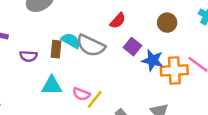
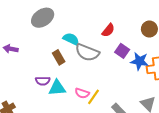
cyan semicircle: (71, 41) -> (71, 39), moved
brown rectangle: (56, 49) -> (59, 57), turned -32
purple semicircle: (28, 56) -> (43, 81), moved

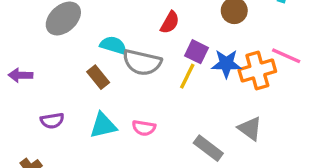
purple semicircle: (43, 81) -> (52, 121), moved
yellow line: (94, 97) -> (187, 76), moved

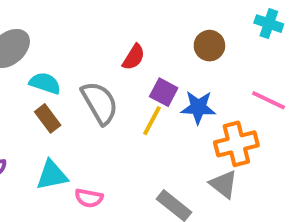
cyan semicircle: (113, 45) -> (45, 83), moved
gray semicircle: (142, 62) -> (100, 103), turned -135
orange cross: (257, 70) -> (236, 144), moved
pink semicircle: (144, 128) -> (89, 198), moved

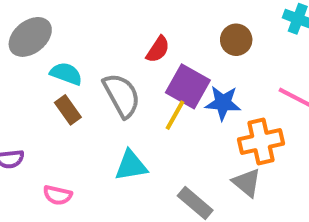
purple square: (164, 92) -> (188, 86), size x1.5
cyan triangle: (52, 175) -> (131, 166), moved
pink semicircle: (89, 198) -> (58, 195), moved

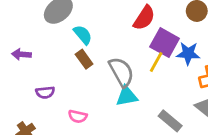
red semicircle: (158, 49) -> (144, 18), size x1.4
cyan semicircle: (66, 74) -> (83, 35), turned 30
gray semicircle: (122, 95) -> (121, 72), moved

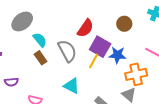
gray semicircle: (121, 72) -> (67, 51), moved
cyan triangle: (127, 96) -> (72, 86), turned 36

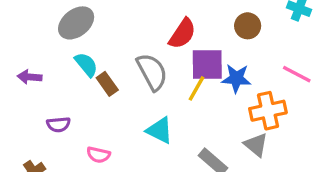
cyan semicircle: (40, 40) -> (86, 65), moved
purple square: (100, 47) -> (207, 64), turned -30

